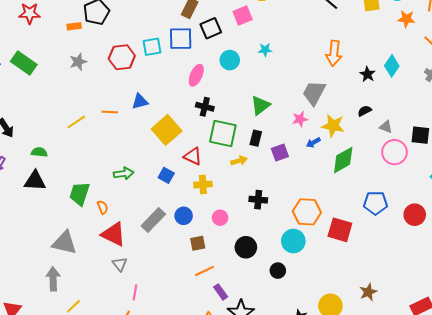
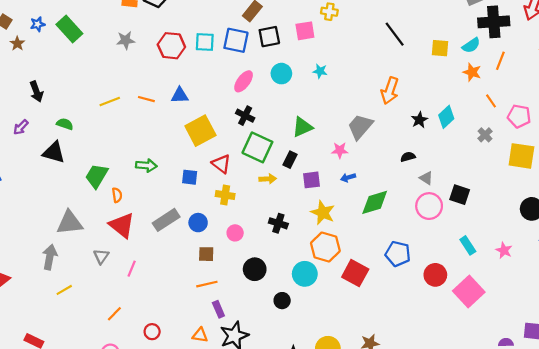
yellow star: (333, 126) -> (323, 213), moved
blue square: (166, 175) -> (190, 177), turned -35
gray triangle: (64, 243) -> (70, 223), turned -32
gray triangle: (120, 264) -> (101, 256), moved
pink line: (135, 292) -> (132, 269), moved

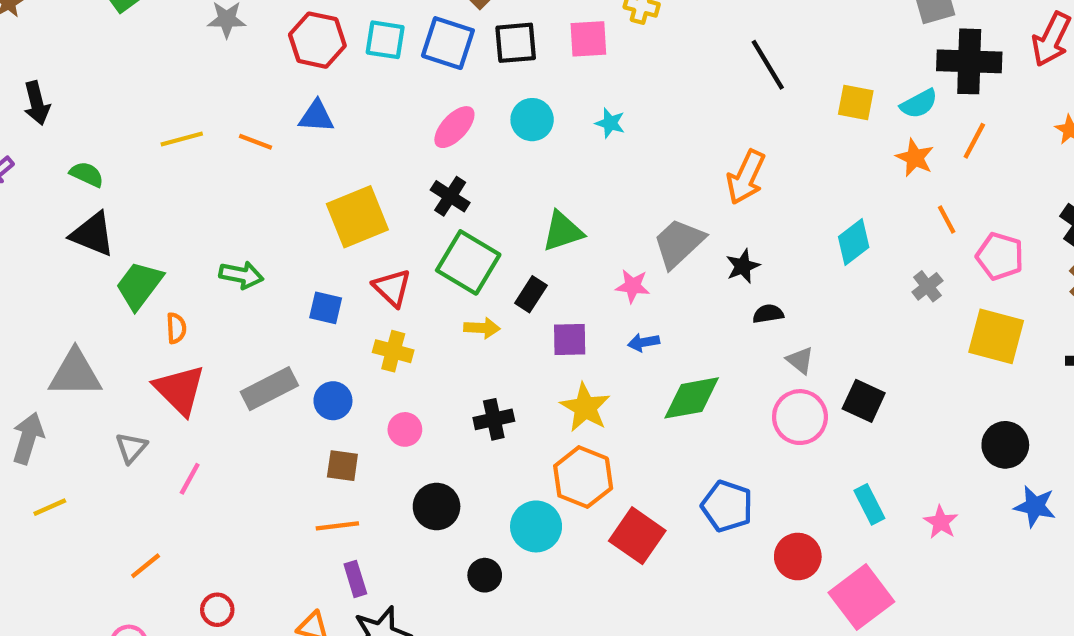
blue triangle: (180, 95) -> (316, 116), moved
black star: (419, 120) -> (743, 266), moved
black triangle: (54, 152) -> (93, 234), moved
black cross: (278, 223) -> (494, 419), turned -36

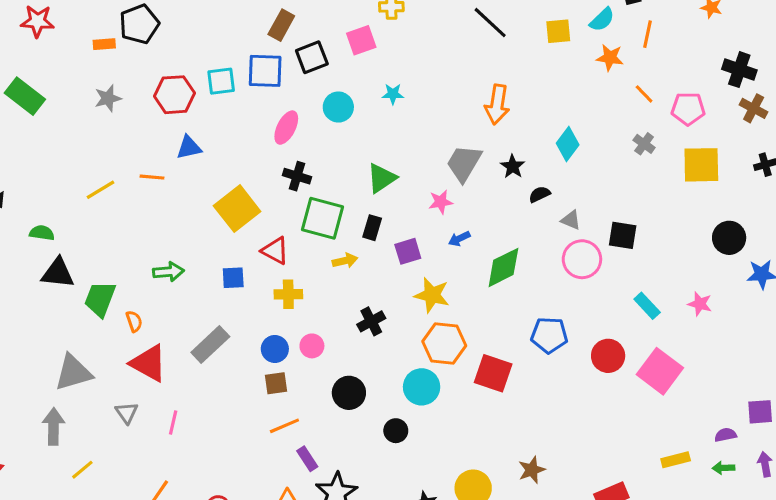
cyan diamond: (854, 242) -> (568, 144), moved
blue circle: (333, 401) -> (275, 349), moved

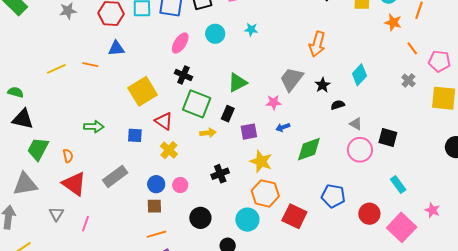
yellow cross: (288, 294) -> (169, 150), turned 36
green trapezoid: (100, 299) -> (38, 149), moved
pink star: (700, 304) -> (432, 210), moved

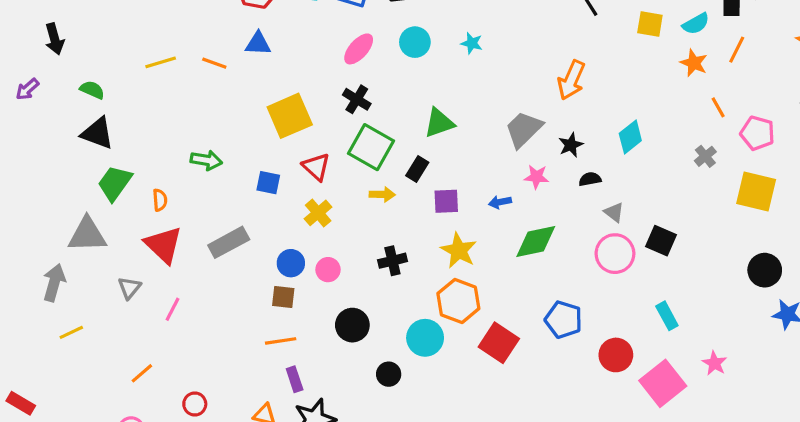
pink star: (274, 102) -> (536, 177), moved

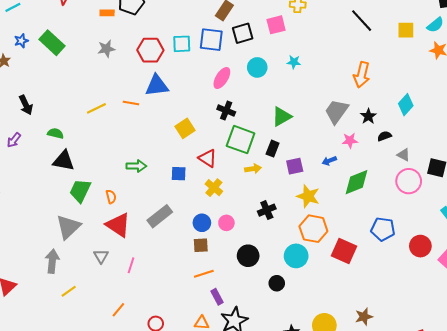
blue triangle: (258, 44) -> (157, 86), size x1.4
yellow square: (290, 116) -> (185, 128), size x0.7
gray triangle: (87, 235) -> (68, 227), turned -32

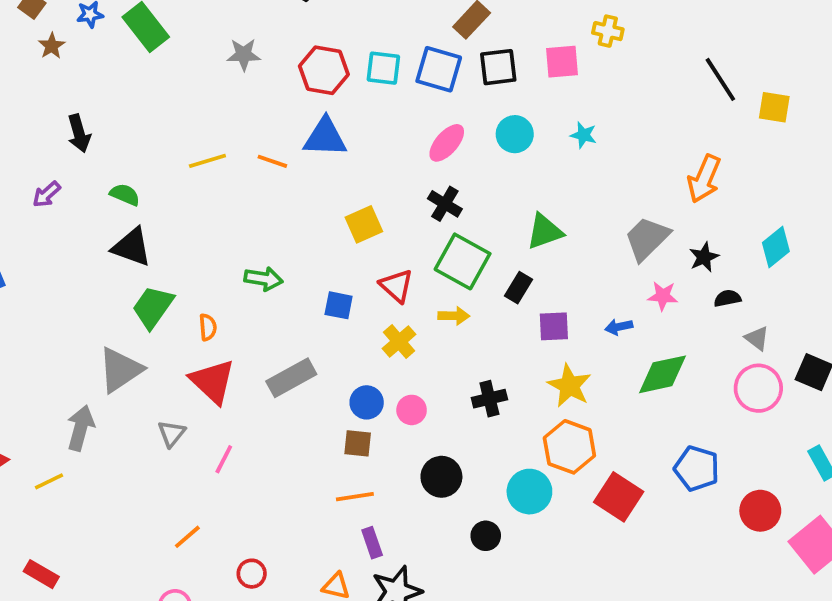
yellow square: (406, 30) -> (774, 107), moved
yellow arrow: (253, 169) -> (454, 316), moved
yellow line: (69, 291) -> (49, 481), moved

